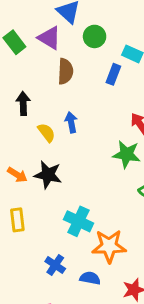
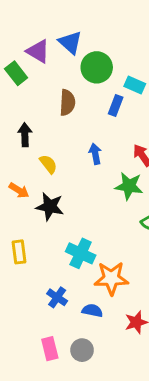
green circle: (95, 36) -> (97, 67), size x1.4
purple triangle: (49, 38) -> (38, 51), moved
blue arrow: (71, 122) -> (95, 154), moved
orange arrow: (17, 175) -> (19, 190), moved

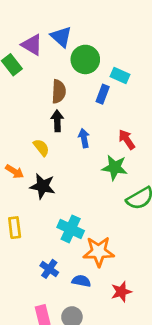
black arrow: (25, 135) -> (57, 121), moved

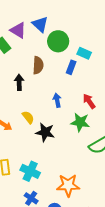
black arrow: (57, 121) -> (19, 82), moved
yellow semicircle: (41, 148) -> (28, 117), moved
black star: (43, 186) -> (45, 132), moved
cyan cross: (71, 229) -> (30, 171), moved

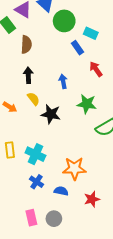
brown semicircle: (38, 65) -> (26, 45), moved
blue rectangle: (71, 67) -> (77, 48), turned -56
black arrow: (19, 82) -> (28, 75), moved
red arrow: (89, 101) -> (96, 69), moved

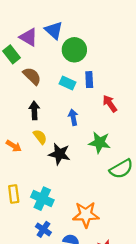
cyan rectangle: (91, 33) -> (67, 83), moved
brown semicircle: (26, 45) -> (32, 76), turned -48
blue rectangle: (77, 48) -> (89, 80), turned 32

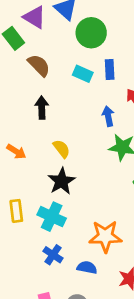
blue arrow: (73, 117) -> (108, 116), moved
yellow semicircle: (40, 137) -> (61, 149), moved
black star: (59, 154) -> (61, 181), moved, turned 30

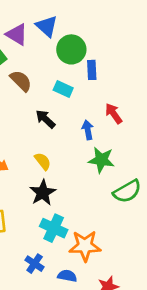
blue rectangle: (110, 70) -> (92, 70), moved
black arrow: (42, 108) -> (45, 119), moved, turned -45
cyan cross: (52, 217) -> (54, 228), moved

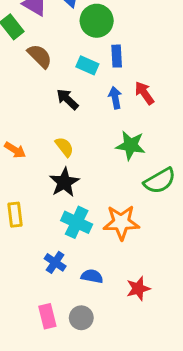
blue rectangle: (92, 70) -> (117, 56), moved
blue arrow: (88, 130) -> (115, 98), moved
orange star: (85, 246) -> (121, 222), moved

